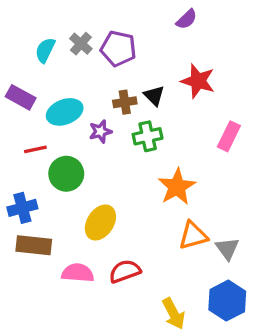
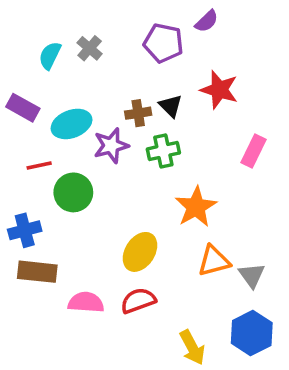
purple pentagon: (118, 49) -> (163, 43), moved
purple star: (100, 131) -> (111, 146), size x1.4
yellow ellipse: (100, 222) -> (140, 252), moved

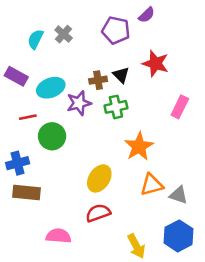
gray triangle: (252, 275) -> (179, 195), turned -36
pink semicircle: (86, 302) -> (58, 236), moved

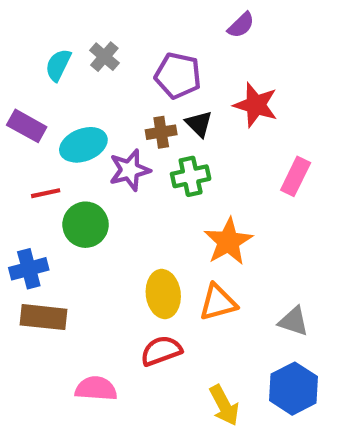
purple pentagon: (116, 30) -> (178, 76), moved
yellow ellipse: (99, 178) -> (163, 294), turned -40
orange triangle: (152, 185) -> (218, 302), moved

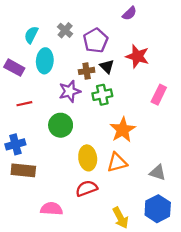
gray cross: (104, 57) -> (65, 30), moved
purple pentagon: (178, 76) -> (96, 40), turned 30
cyan ellipse: (83, 145) -> (45, 61), moved, turned -65
green circle: (86, 225) -> (61, 125), moved

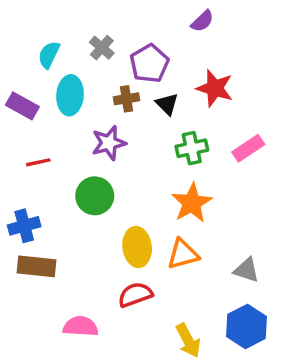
brown cross: (87, 71) -> (127, 99), moved
green cross: (102, 95) -> (192, 148), moved
pink rectangle: (159, 95) -> (248, 148), turned 30

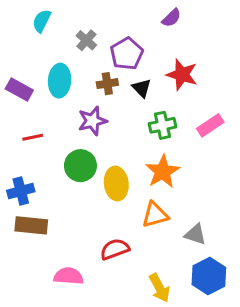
cyan semicircle: (49, 55) -> (42, 21), moved
yellow ellipse: (137, 247) -> (116, 184), moved
gray triangle: (246, 270) -> (195, 234), moved

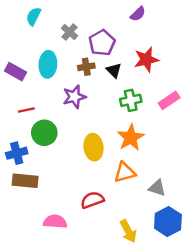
red star: (182, 75) -> (146, 60), turned -30
green circle: (80, 166) -> (44, 133), moved

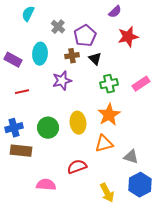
red star: (146, 60) -> (128, 37), moved
green circle: (44, 133) -> (48, 128), moved

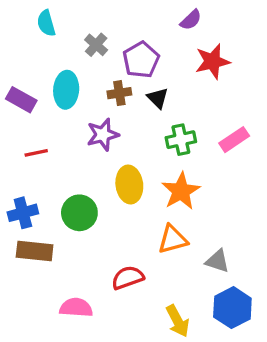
cyan semicircle: (28, 14) -> (46, 23), turned -42
yellow ellipse: (78, 123) -> (129, 185), moved

